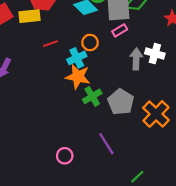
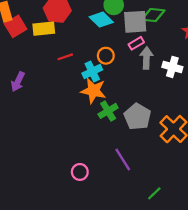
gray arrow: (136, 59) -> (146, 58), moved

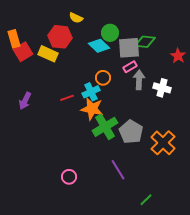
yellow rectangle: (44, 29) -> (48, 54), turned 30
red line: (65, 57) -> (67, 98), moved
green cross: (108, 111) -> (105, 127), size x1.4
pink circle: (80, 172) -> (69, 177), moved

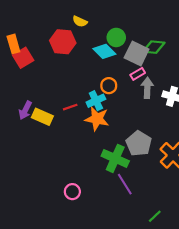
gray square: (129, 48) -> (137, 54), turned 30
yellow rectangle: (48, 54) -> (42, 117), moved
green cross: (105, 127) -> (115, 158), moved, turned -35

